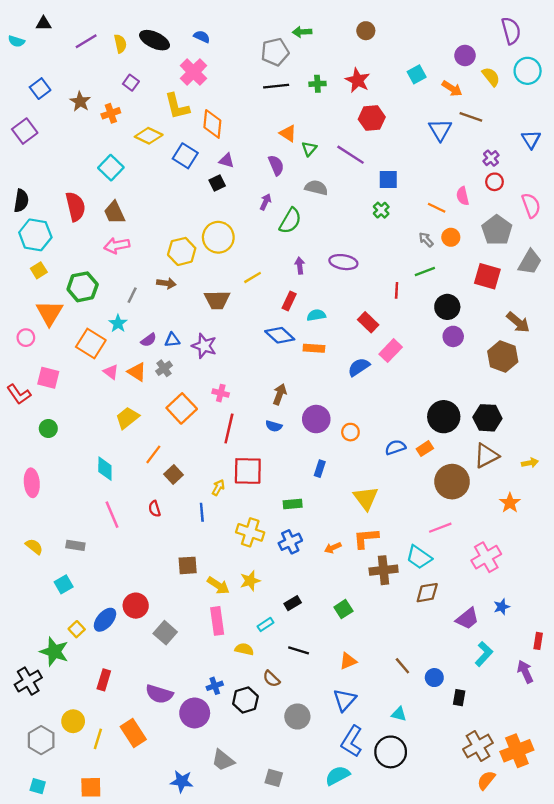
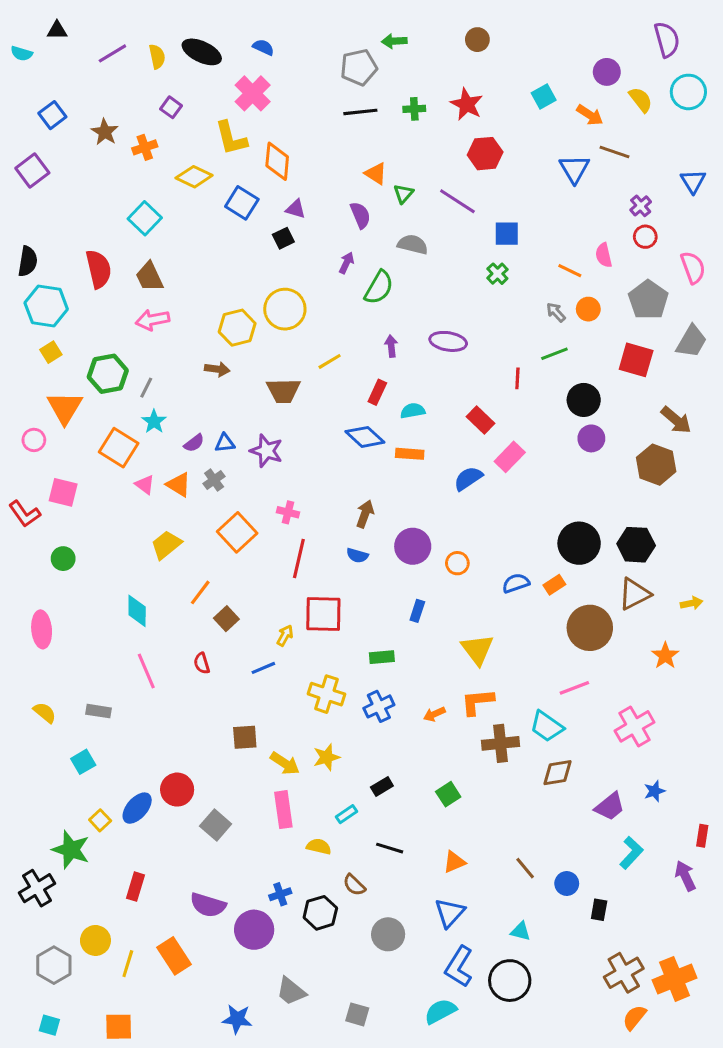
gray line: (132, 295) -> (146, 388), moved
blue line: (202, 512) -> (263, 668), turned 72

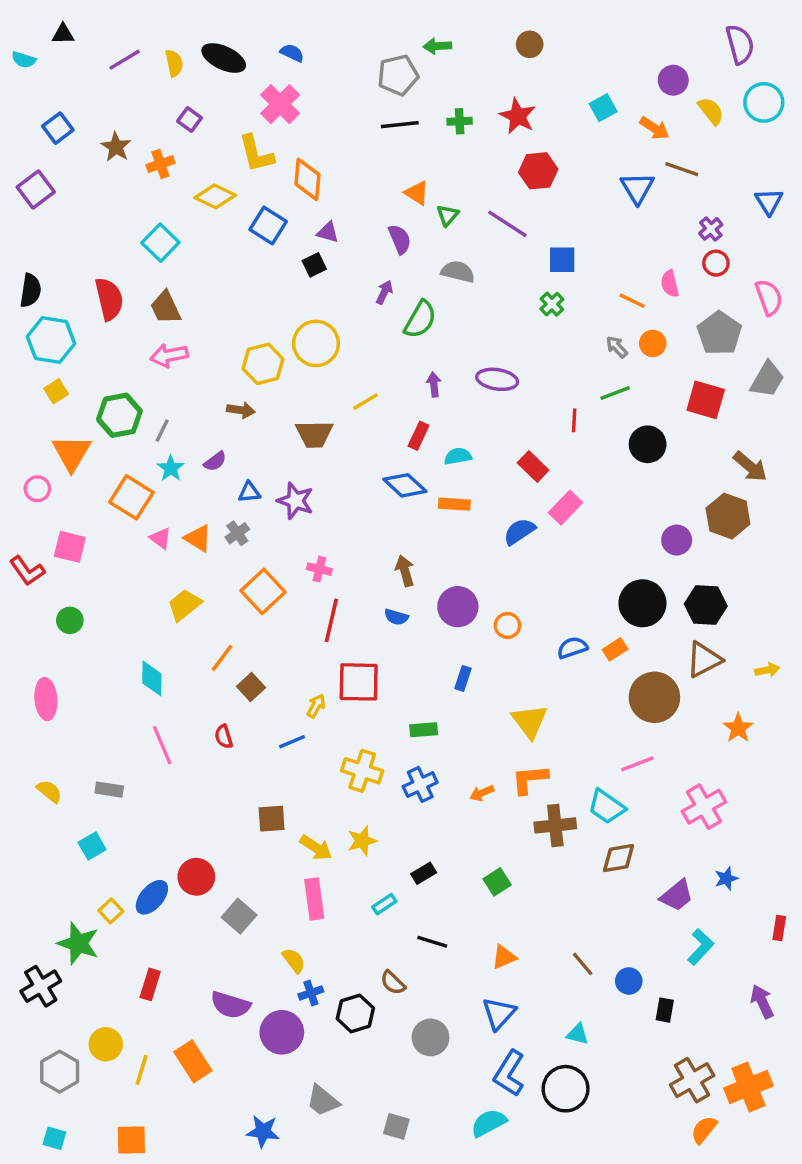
purple circle: (591, 438) -> (677, 540), moved
purple semicircle: (194, 443) -> (215, 461), moved
brown arrow: (365, 514) -> (405, 571), turned -36
yellow semicircle: (319, 847) -> (294, 961), moved, turned 40
purple arrow: (685, 876) -> (762, 1002), moved

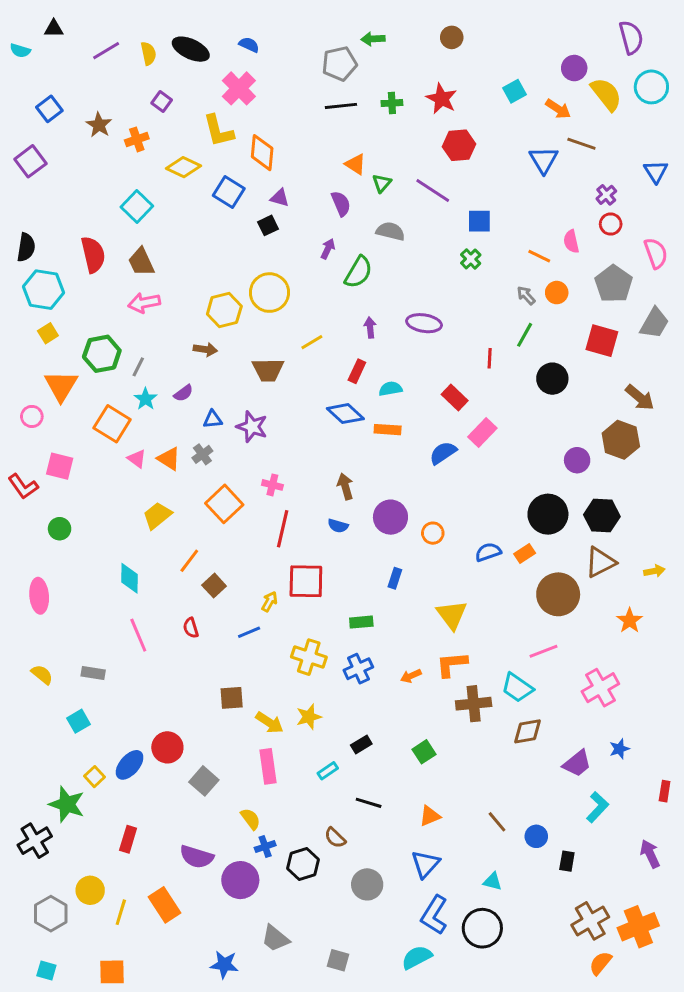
yellow semicircle: (711, 111) -> (606, 94), size x1.4
green line: (615, 393) -> (525, 335), turned -40

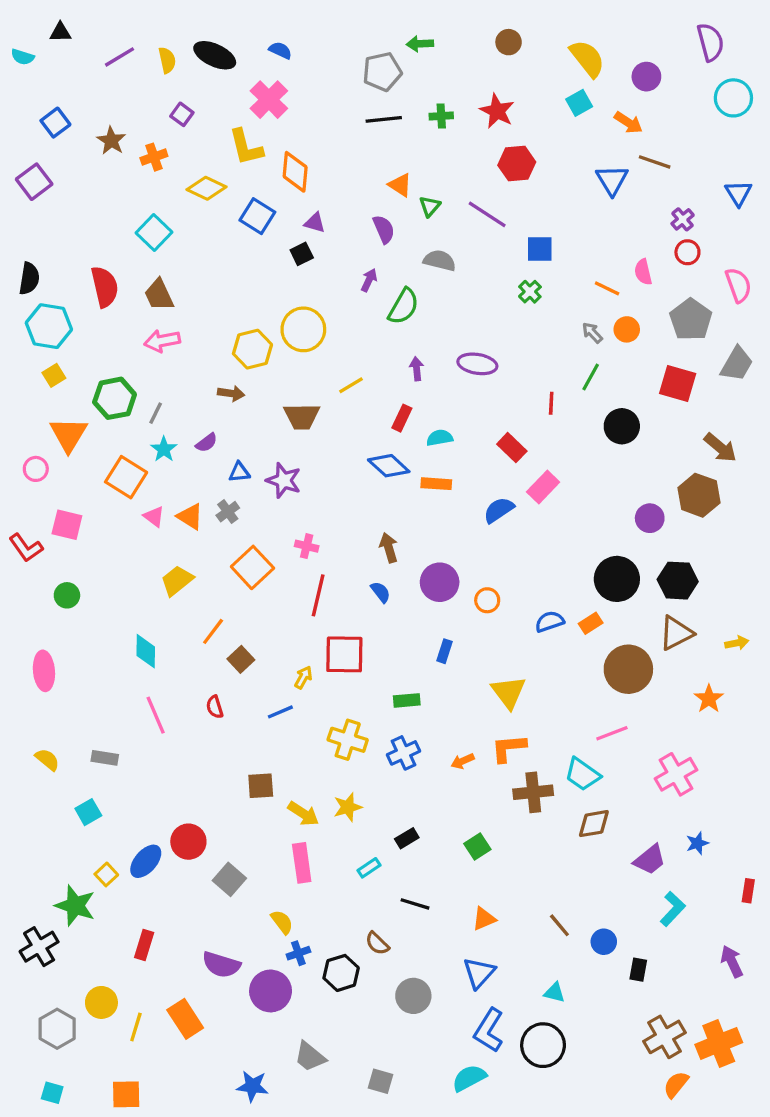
yellow semicircle: (606, 94) -> (587, 59), moved
blue semicircle: (338, 526) -> (381, 592), turned -144

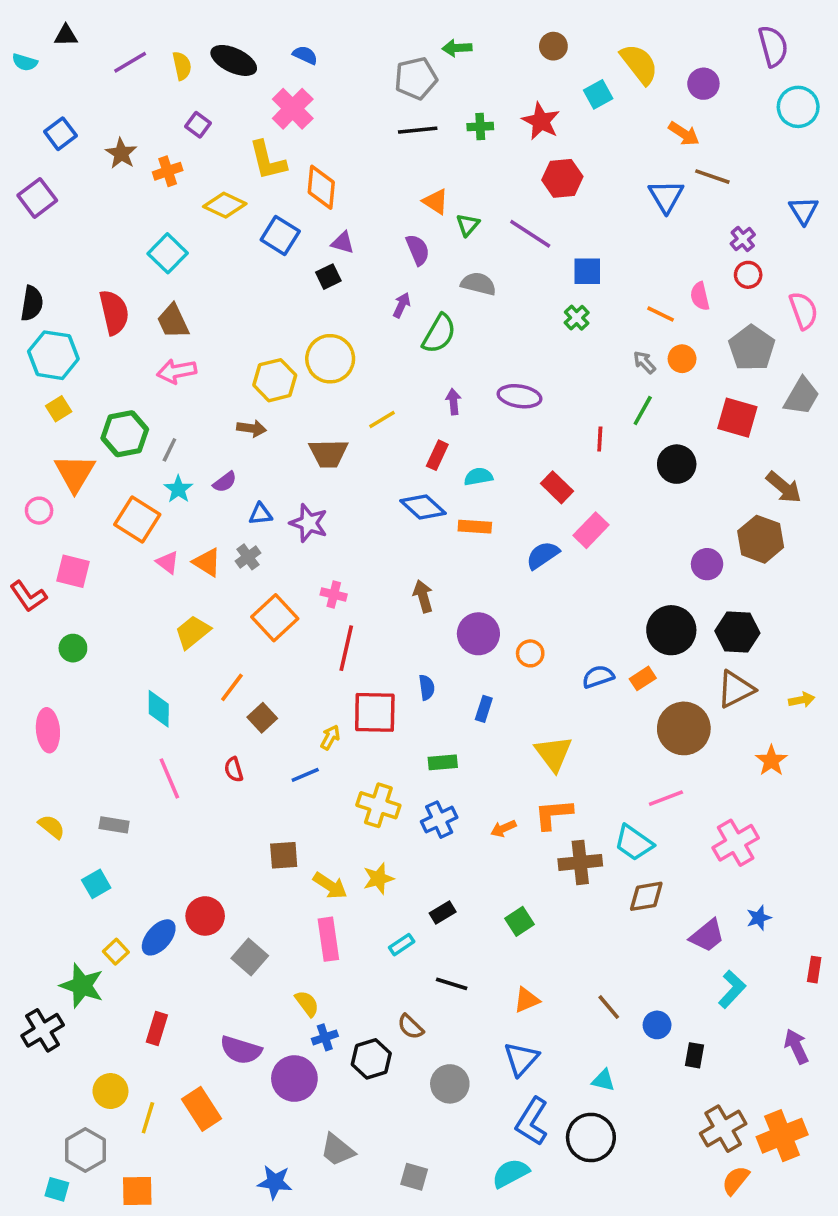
cyan square: (579, 103) -> (598, 94), moved
blue semicircle: (381, 592) -> (427, 687), moved, turned 30
gray hexagon: (57, 1029) -> (85, 1150), moved

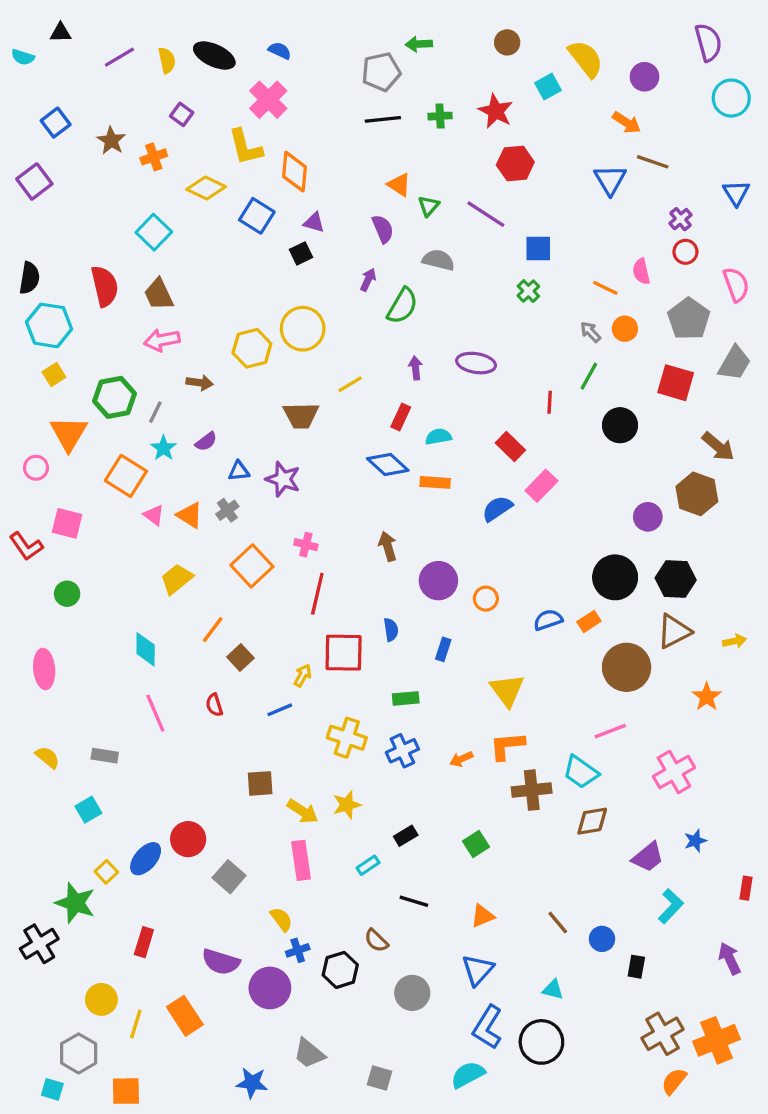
brown arrow: (252, 428) -> (200, 383), moved

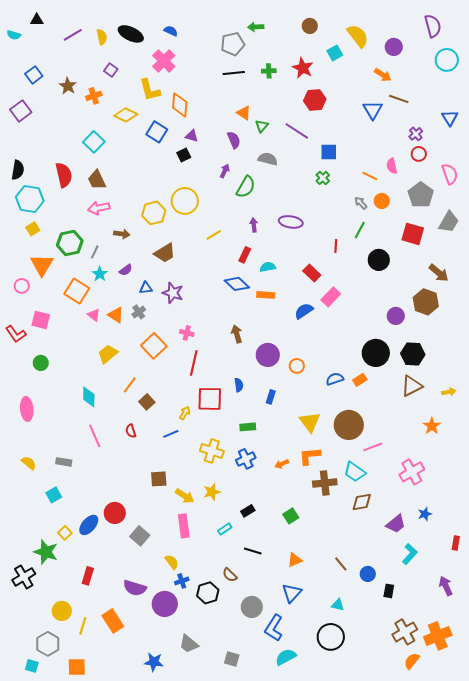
brown trapezoid: (301, 415) -> (165, 253), moved, turned -30
brown circle: (627, 667) -> (349, 425), moved
blue L-shape: (487, 1027) -> (274, 628), moved

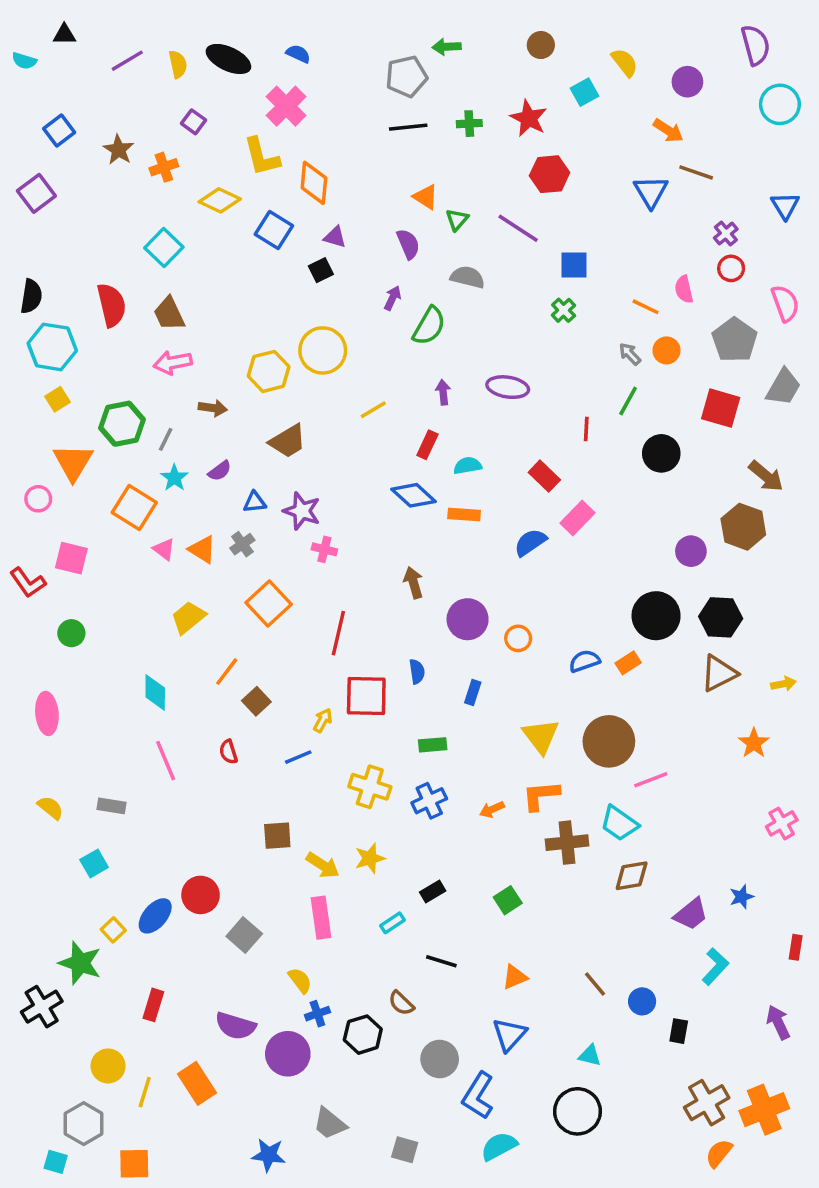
yellow semicircle: (358, 36) -> (625, 62), size x0.7
pink cross: (187, 333) -> (324, 549), moved
pink cross: (412, 472) -> (782, 823), moved, size x0.7

